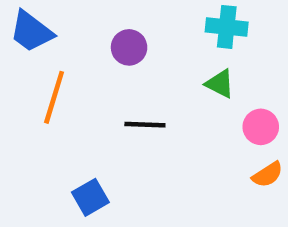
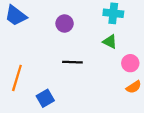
orange line: (54, 97) -> (17, 78), moved

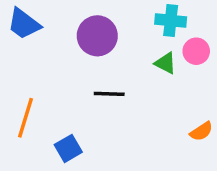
purple circle: (65, 24) -> (97, 36), size x1.5
pink circle: (130, 63) -> (196, 51), moved

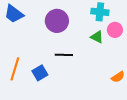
blue square: (68, 148) -> (40, 73), moved

